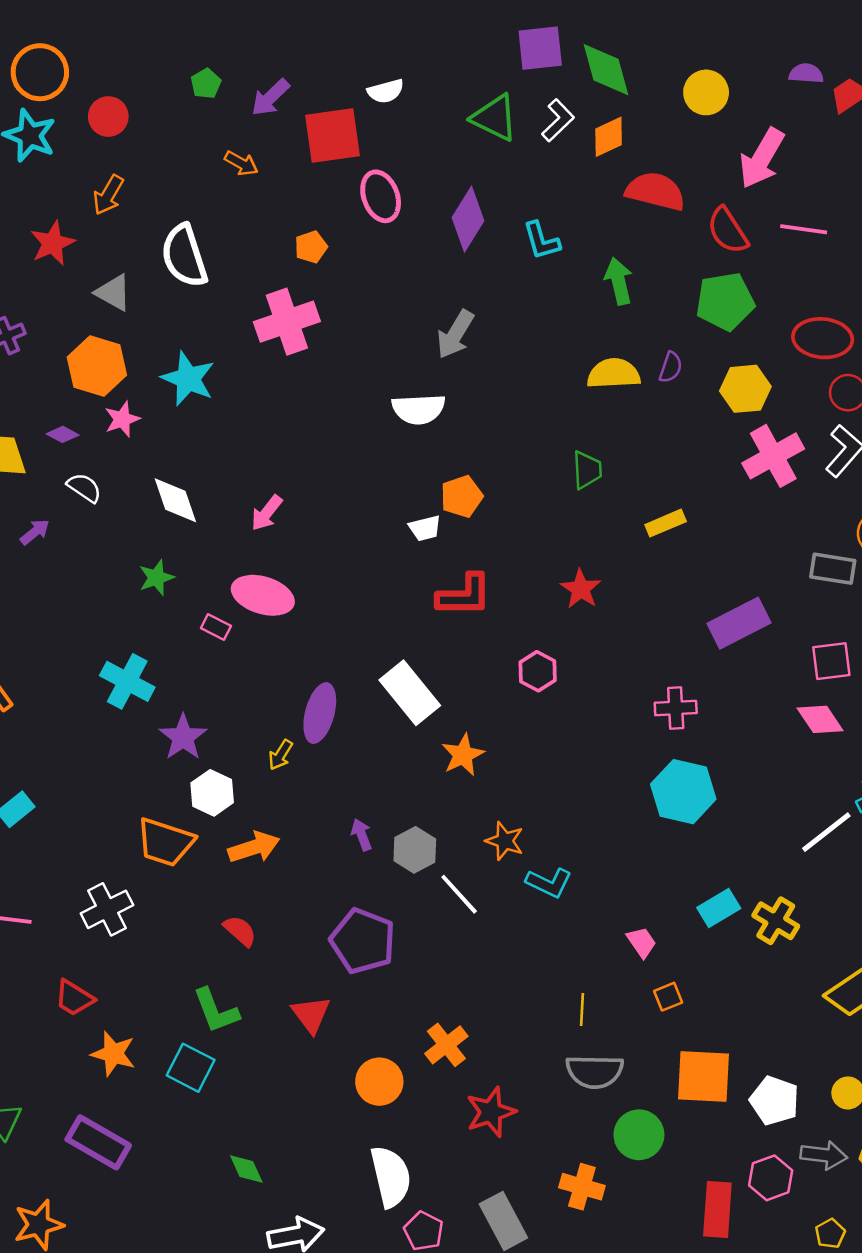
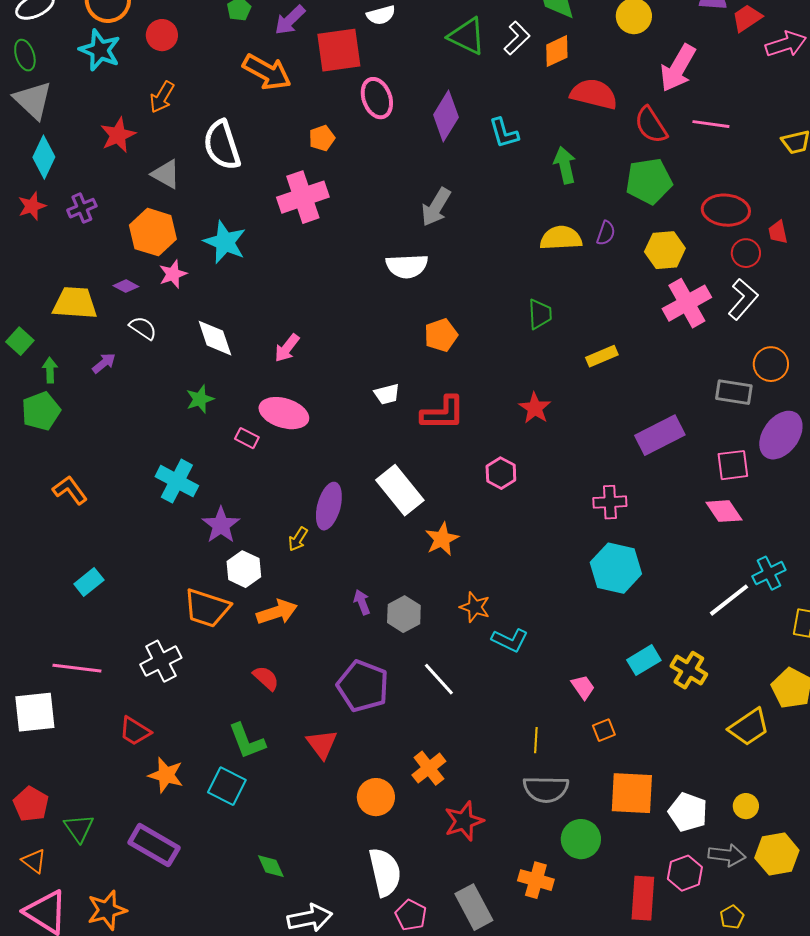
orange arrow: (241, 163) -> (267, 72), size x1.8
white trapezoid: (425, 528) -> (387, 394), moved
white line: (459, 894) -> (439, 679), moved

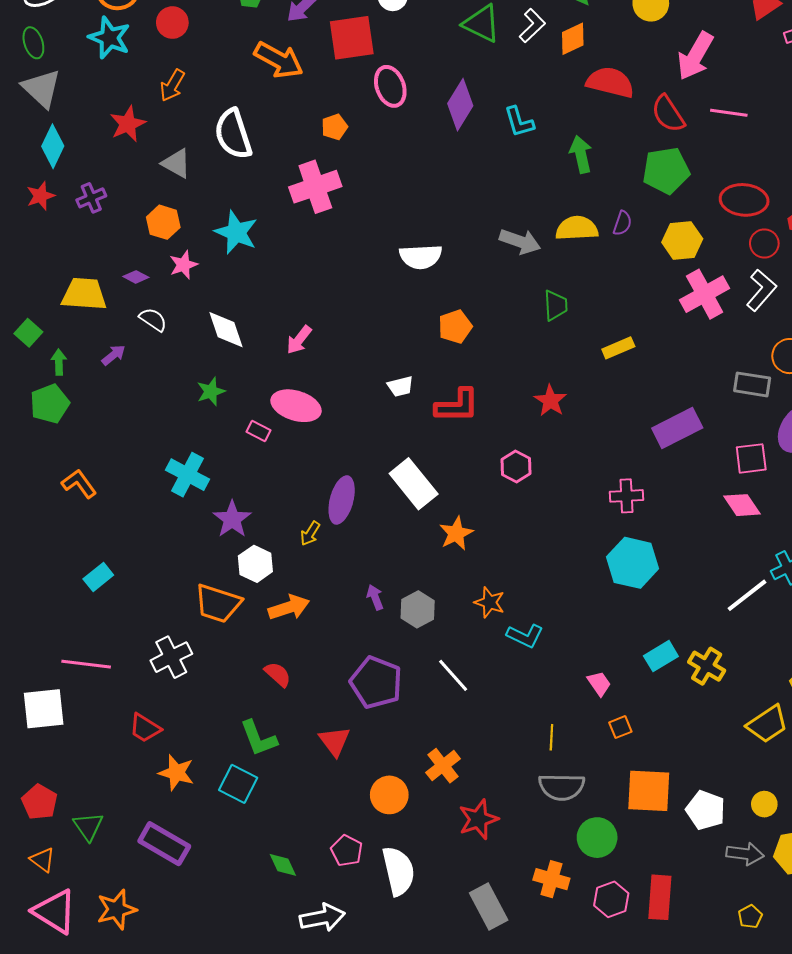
gray arrow: (436, 207) -> (520, 241), moved, turned -102
orange hexagon: (153, 232) -> (163, 222), size x0.7
pink hexagon: (685, 873) -> (611, 899), moved
pink pentagon: (411, 915) -> (347, 851), moved

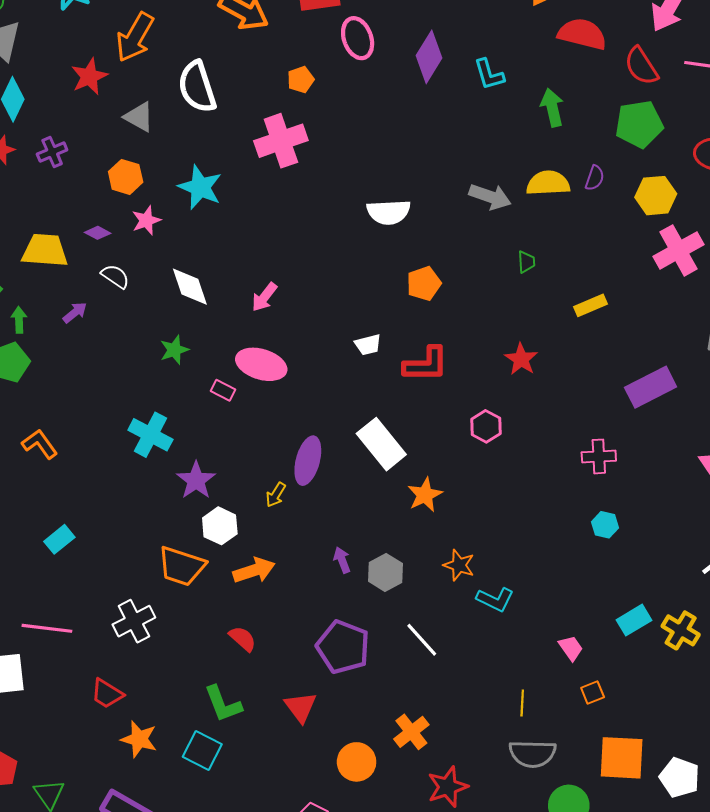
orange arrow: (172, 85) -> (135, 37), size x1.5
green trapezoid: (556, 305) -> (526, 262), size x0.7
cyan hexagon: (633, 563) -> (605, 525), size x0.5

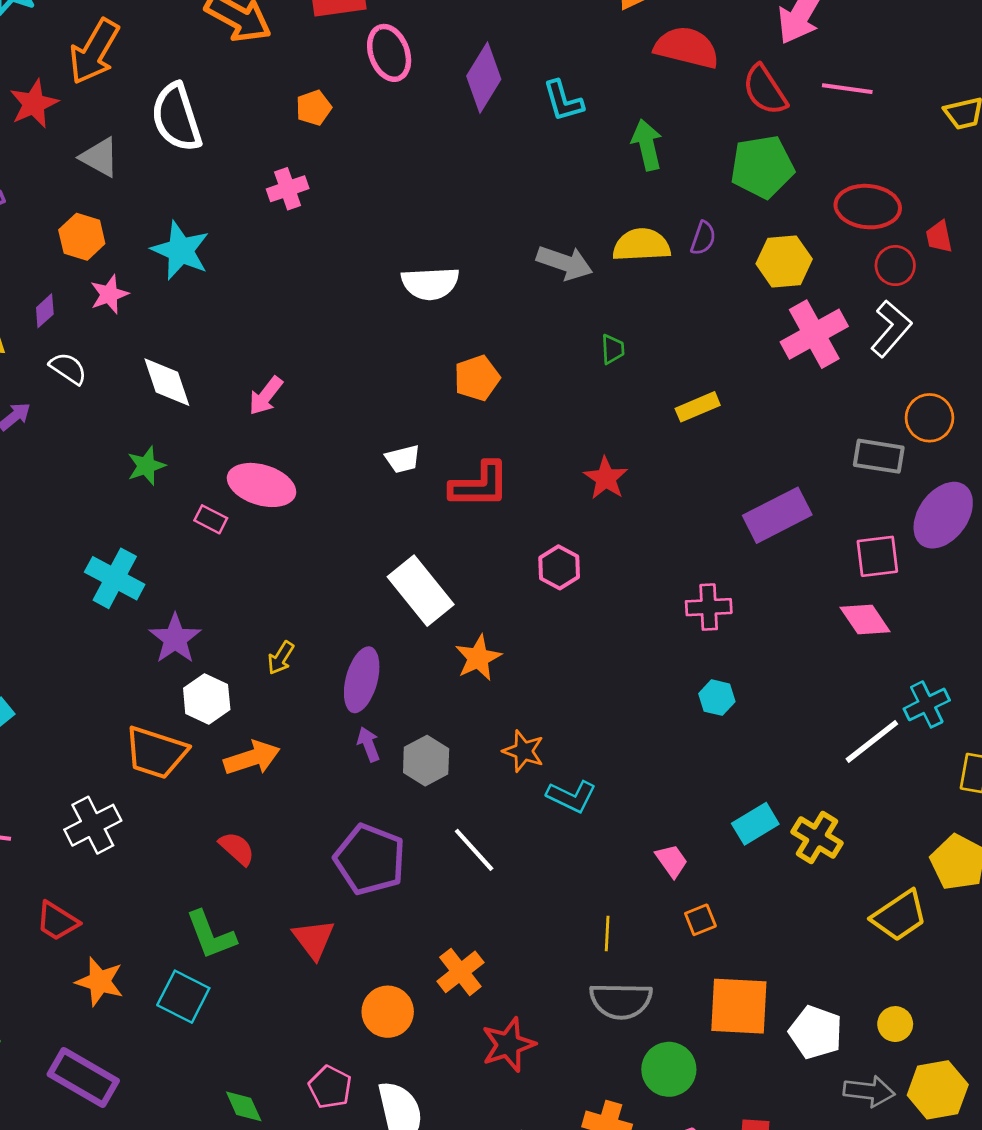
pink cross: (281, 141) -> (288, 189), size x0.6
purple diamond: (98, 233) -> (45, 311), turned -70
purple ellipse: (308, 461) -> (362, 680), moved

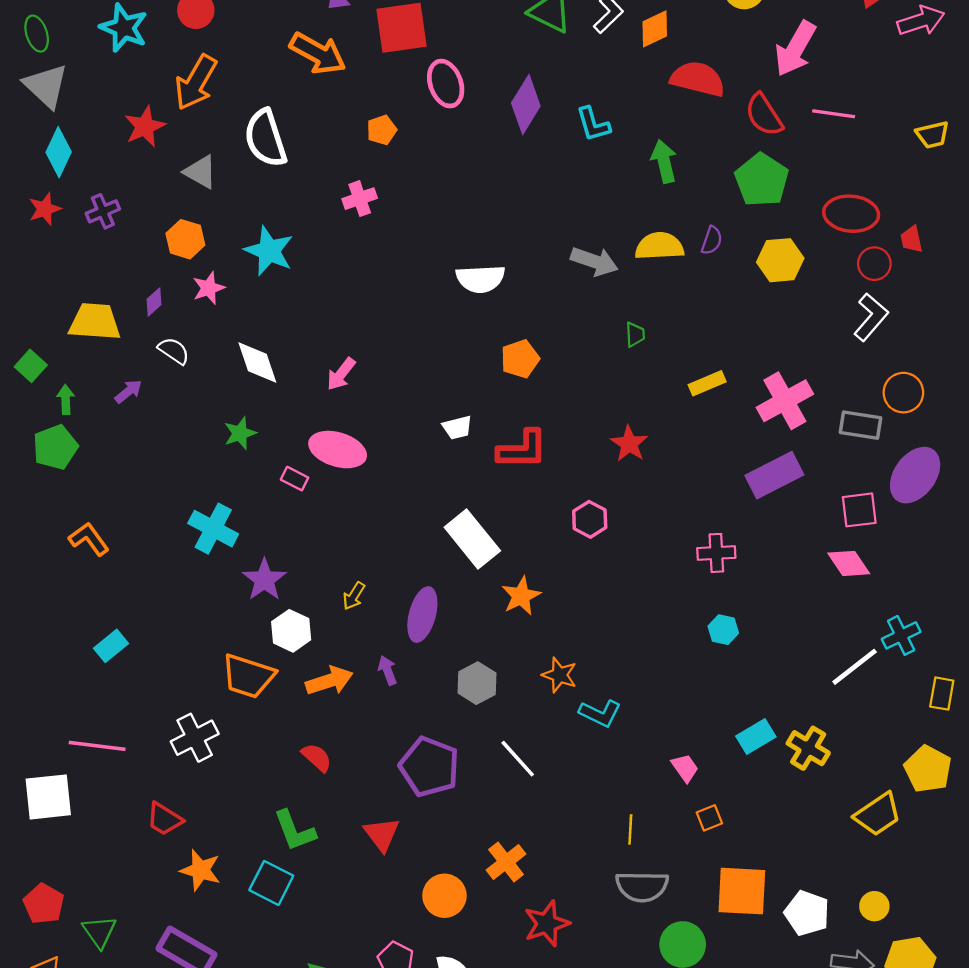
green pentagon: (762, 167) -> (762, 180), turned -30
pink cross: (814, 334) -> (785, 401), moved
purple arrow: (368, 744) -> (388, 670), moved

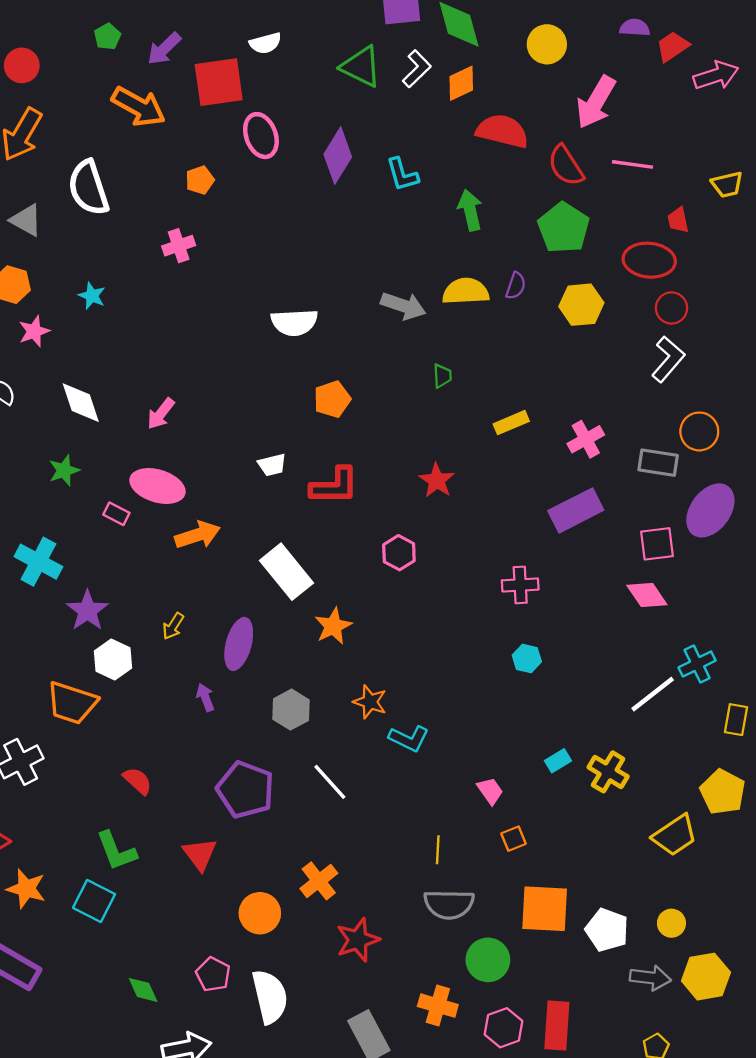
red trapezoid: (912, 239) -> (678, 220), moved
cyan star: (269, 251) -> (92, 296), size x0.6
pink cross: (785, 401) -> (586, 439), size x0.7
orange arrow: (329, 681) -> (198, 535), moved
cyan rectangle: (756, 737) -> (558, 761), size x0.7

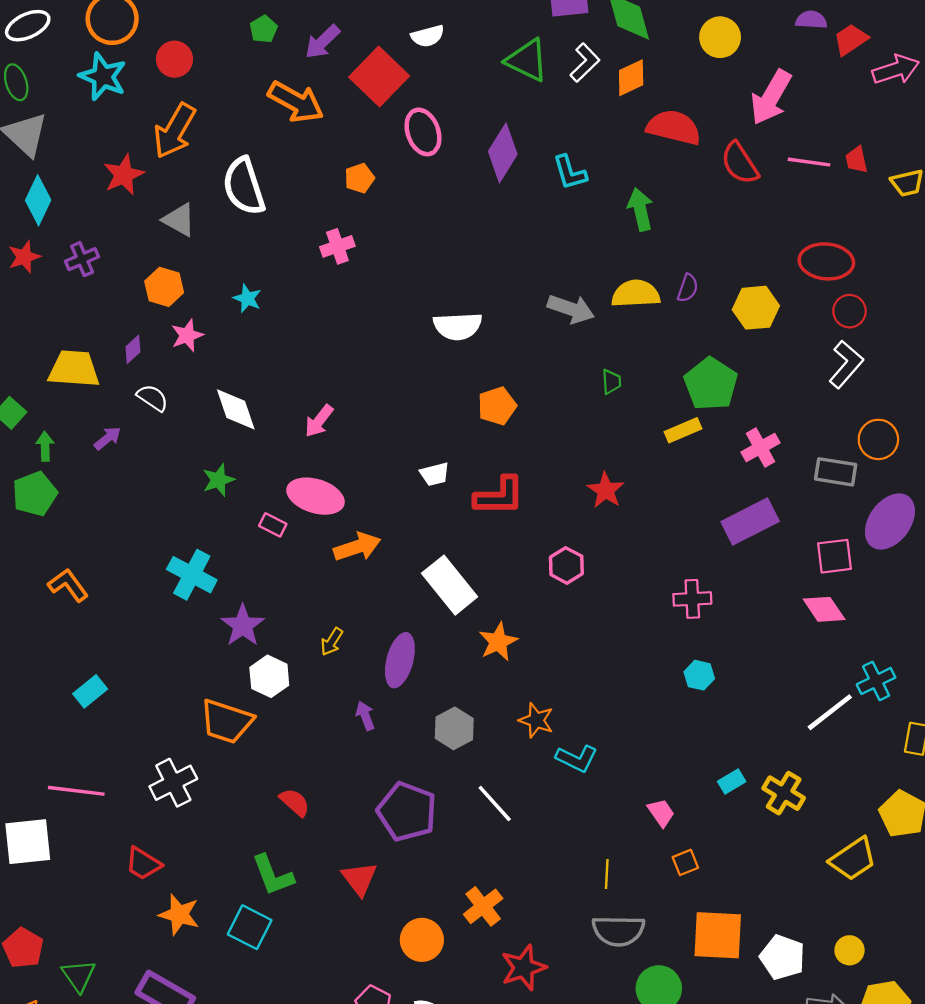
red square: (219, 82) -> (379, 77), turned -38
red trapezoid: (678, 220) -> (856, 160), moved
green pentagon: (564, 228) -> (711, 384), moved

